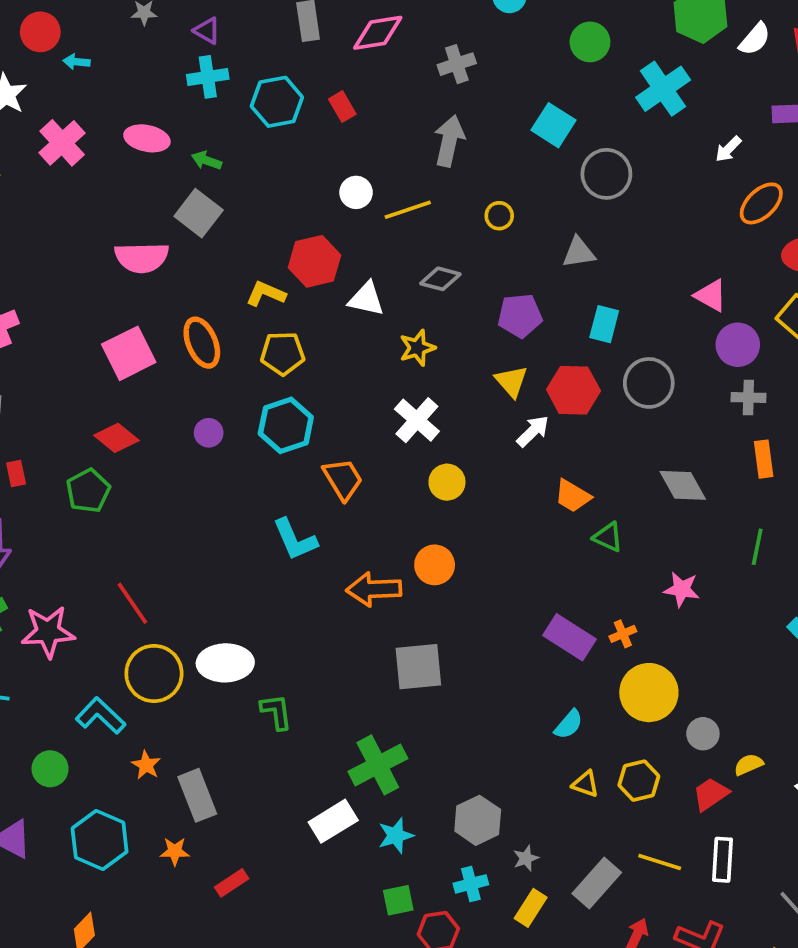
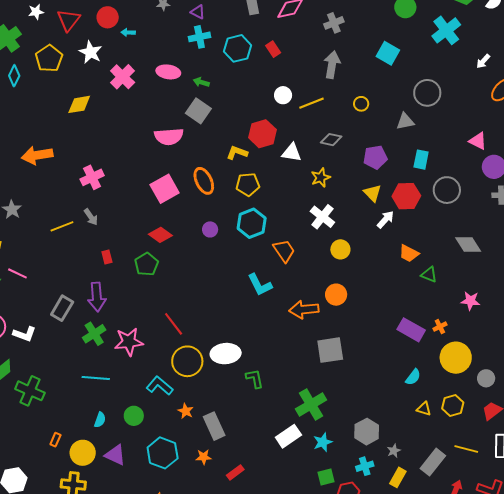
gray circle: (606, 174) -> (427, 93), moved

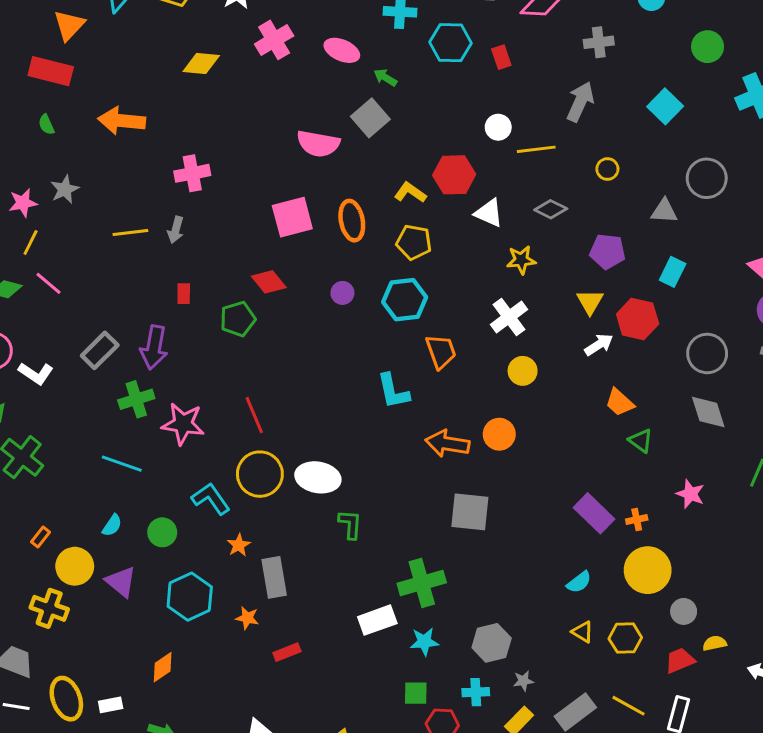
gray circle: (447, 190) -> (707, 353), moved
gray arrow: (91, 217) -> (176, 230), turned 36

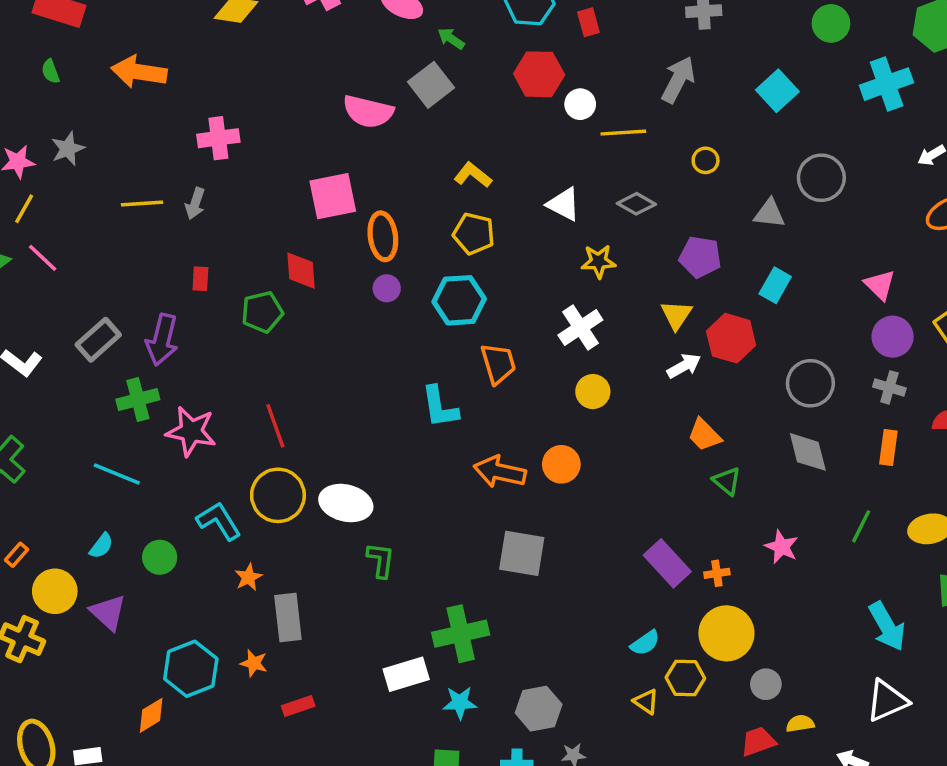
red hexagon: (454, 175) -> (539, 74), moved
orange ellipse: (352, 221) -> (383, 236), moved
red diamond: (269, 282) -> (301, 271), turned 32
cyan hexagon: (190, 597) -> (191, 669), moved
yellow hexagon: (625, 638) -> (685, 678), moved

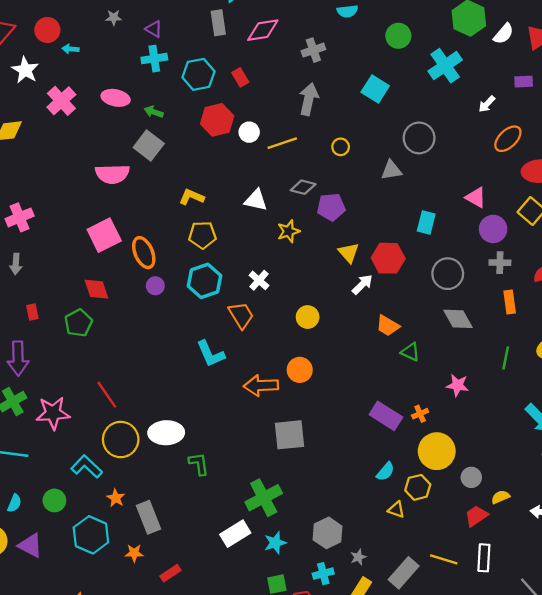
purple pentagon: (700, 257) -> (331, 207), moved
cyan rectangle: (775, 285) -> (426, 223), moved
white cross: (580, 327) -> (259, 280), moved, size x0.7
cyan hexagon: (191, 669) -> (91, 535), moved

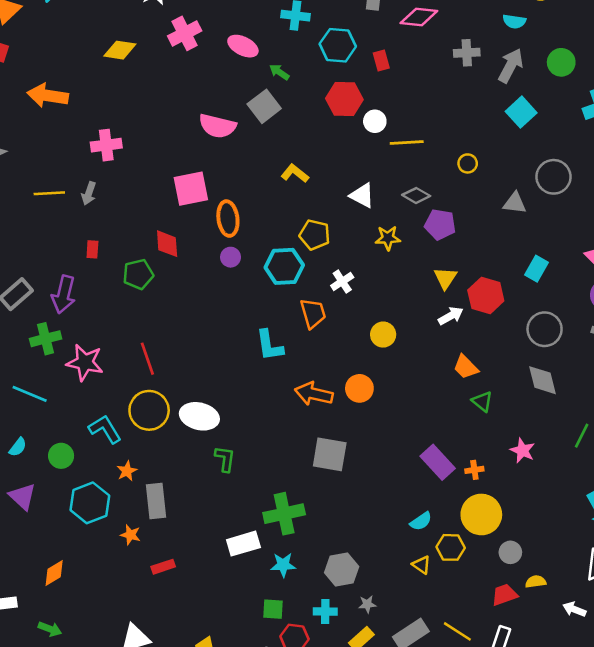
gray arrow: (309, 99) -> (511, 66), moved
yellow pentagon: (202, 235) -> (315, 235), moved

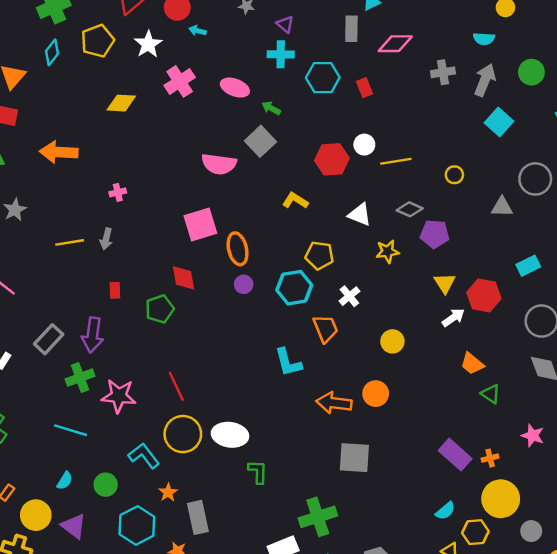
red hexagon: (344, 99) -> (332, 159), moved
pink cross: (106, 145) -> (118, 192), size x0.6
cyan rectangle: (536, 269) -> (528, 266), turned 40

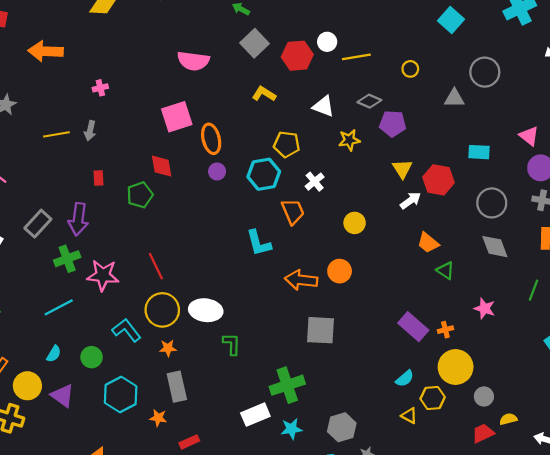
gray square: (260, 141) -> (255, 43), moved
cyan rectangle: (528, 266) -> (479, 152), turned 30
cyan line: (70, 430) -> (59, 307), turned -44
orange star: (168, 492) -> (168, 348), moved, turned 30

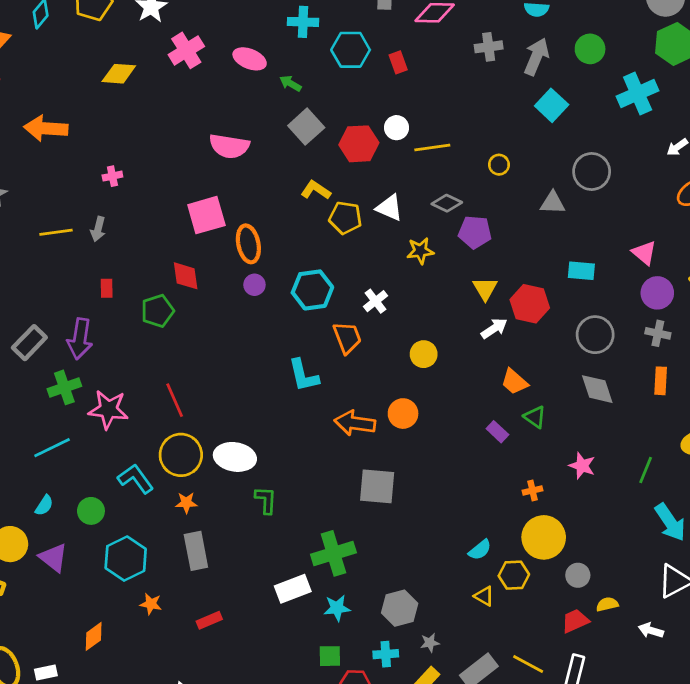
yellow pentagon: (287, 144) -> (345, 218), moved
green line: (534, 290) -> (646, 470), moved
purple rectangle: (413, 327) -> (497, 432), moved, size x0.6
orange star: (158, 418) -> (151, 604), moved

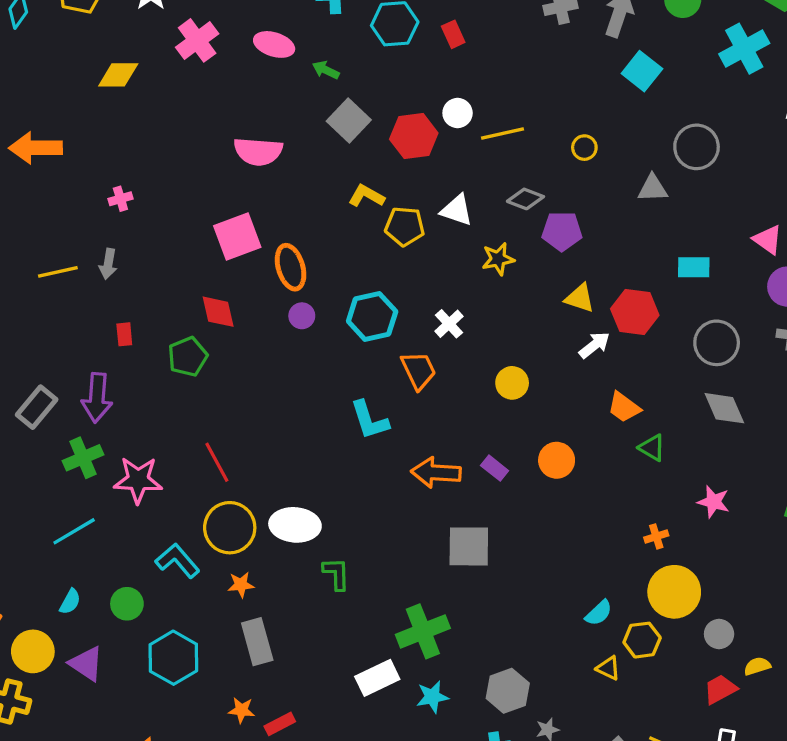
yellow triangle: (485, 289) -> (580, 298), turned -36
orange circle: (403, 414) -> (557, 460), moved
purple rectangle: (497, 432) -> (495, 468), moved
orange star: (151, 604) -> (241, 710), moved

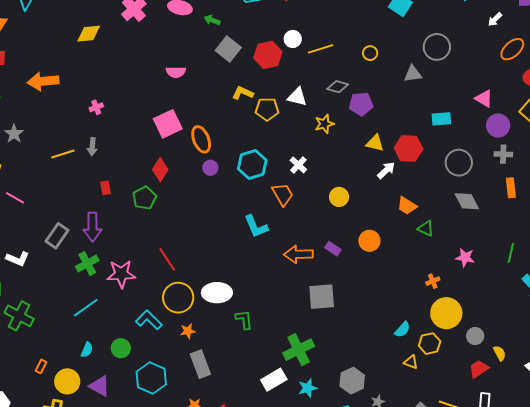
pink semicircle: (258, 151) -> (176, 72), size x0.7
red diamond: (218, 312) -> (160, 170), turned 50
yellow semicircle: (757, 666) -> (500, 353), turned 84

